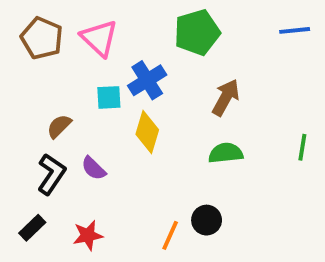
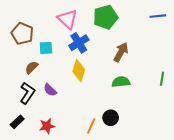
brown pentagon: (42, 38) -> (22, 34), moved
pink triangle: (99, 38) -> (67, 19), moved
cyan square: (109, 97) -> (46, 48), moved

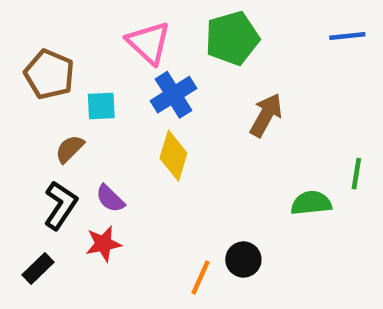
green semicircle: (121, 82) -> (311, 203), moved
red star: (47, 126) -> (103, 244), moved

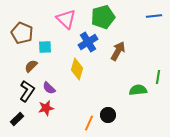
blue cross: (173, 95) -> (88, 42), moved

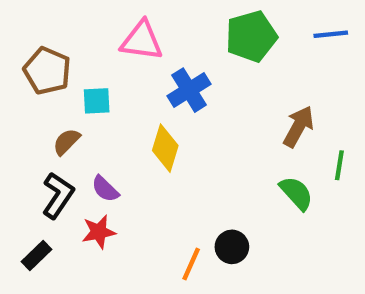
green pentagon: (103, 17) -> (251, 36), moved
pink triangle: (66, 19) -> (142, 41), turned -35
brown arrow: (118, 51) -> (298, 127), moved
green semicircle: (138, 90) -> (296, 193), turned 54

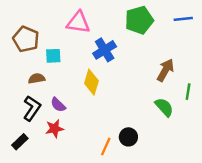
brown semicircle: (67, 142) -> (37, 79), turned 35

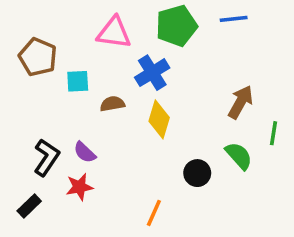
blue line: (183, 19) -> (234, 19), moved
green pentagon: (139, 20) -> (176, 26), moved
brown semicircle: (37, 79) -> (112, 104), moved
yellow diamond: (91, 82) -> (159, 119), moved
black circle: (128, 137) -> (197, 173), moved

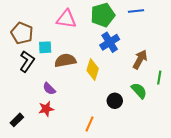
blue cross: (152, 73) -> (110, 42), moved
brown semicircle: (112, 104) -> (65, 60), size x1.5
black L-shape: (47, 157) -> (27, 61), moved

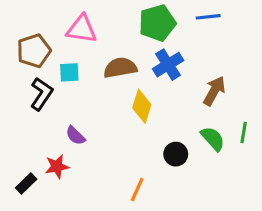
pink triangle: (66, 19) -> (82, 29), moved
brown pentagon: (22, 33) -> (34, 51), turned 30
brown semicircle: (65, 60) -> (120, 68), moved
green line: (159, 78) -> (244, 132), moved
red star: (46, 109) -> (57, 166), moved

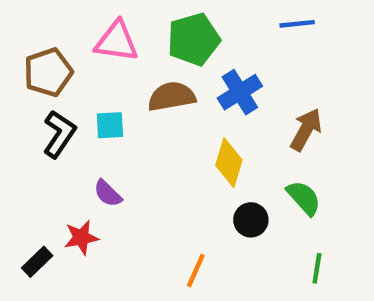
green pentagon: (157, 23) -> (194, 39), moved
cyan square: (69, 72) -> (110, 125), moved
yellow diamond: (142, 106) -> (229, 163), moved
green line: (244, 132) -> (317, 268), moved

